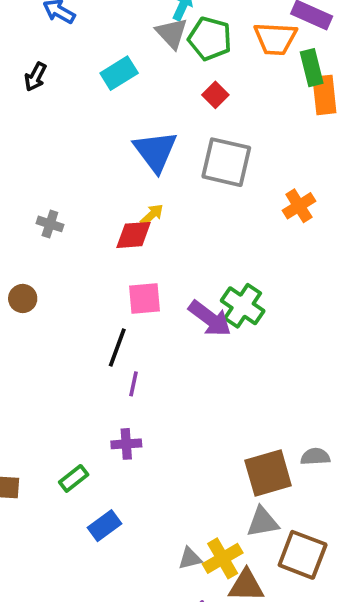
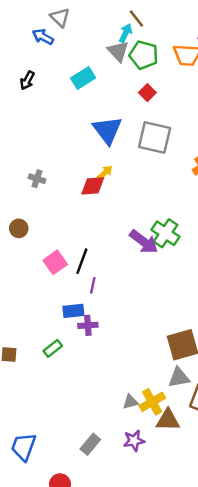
pink square: (144, 298) -> (55, 262), moved, turned -30
blue rectangle: (104, 526) -> (73, 311), moved, turned 30

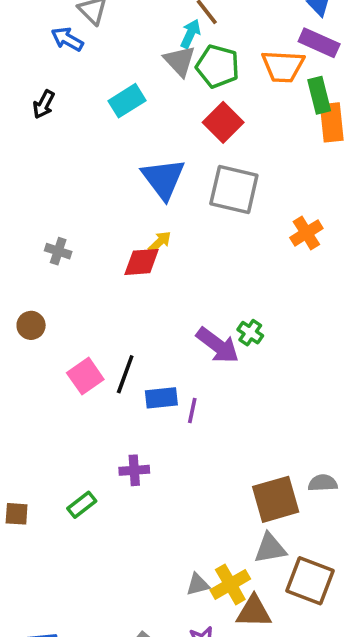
red square: (147, 93) -> (223, 122), size x1.5
green cross: (166, 233) -> (250, 333), size x0.6
purple line: (93, 285) -> (192, 411), moved
blue rectangle: (73, 311) -> (161, 398), moved

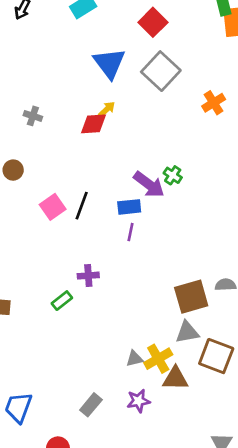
gray square: (234, 189) -> (161, 71), turned 30
blue rectangle: (161, 398) -> (129, 207), moved
green rectangle: (82, 505) -> (62, 301), moved

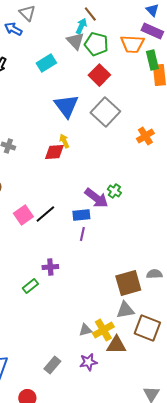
yellow arrow: (107, 109) -> (64, 141), turned -72
black line: (82, 206) -> (45, 214), turned 30

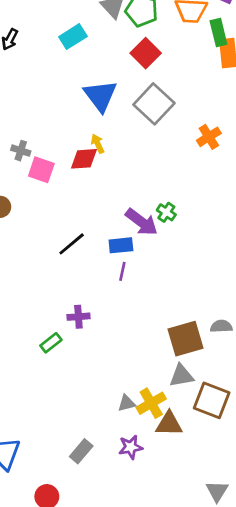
pink square: (23, 215) -> (41, 170), moved, turned -36

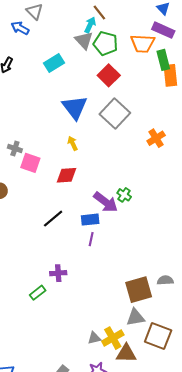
red diamond: (84, 159) -> (66, 175), moved

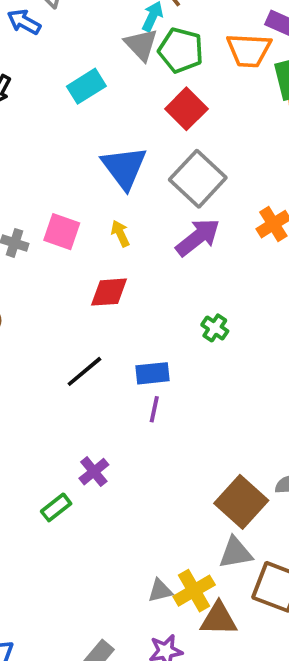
pink square: (30, 163) -> (62, 232), moved
purple arrow: (106, 202) -> (198, 237), moved, turned -75
purple cross: (58, 273) -> (94, 472), turned -35
brown square: (139, 290) -> (241, 502), turned -32

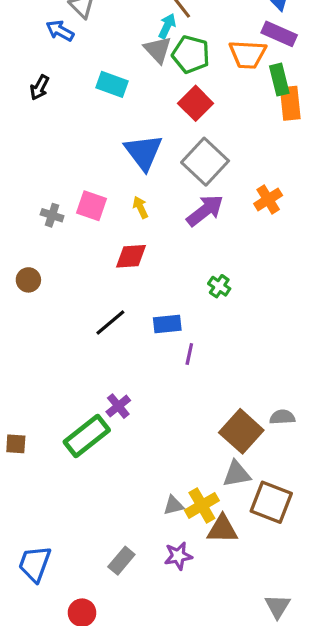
cyan rectangle: (86, 86) -> (112, 84), turned 52
purple line: (154, 409) -> (189, 354), moved
green rectangle: (56, 507) -> (87, 436), size x1.8

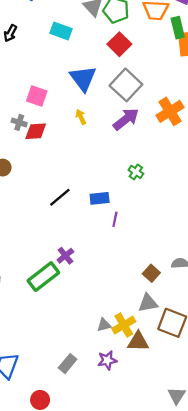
orange cross: (268, 199) -> (170, 111), size x1.4
pink square: (91, 206) -> (37, 96), moved
red diamond: (131, 256) -> (36, 131), moved
brown square: (241, 431) -> (151, 273), size x0.6

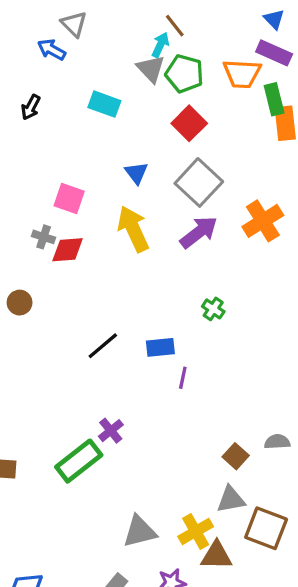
blue triangle: (83, 78) -> (136, 173), size x0.6
yellow arrow: (81, 117) -> (133, 229), size x2.0
gray triangle: (104, 325) -> (140, 531), moved, size x1.6

